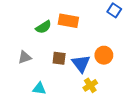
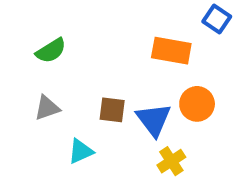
orange rectangle: (68, 21) -> (171, 51), moved
green semicircle: (43, 27) -> (51, 51), moved
cyan triangle: (39, 89) -> (81, 151), moved, turned -32

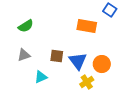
orange circle: (197, 104) -> (102, 64), moved

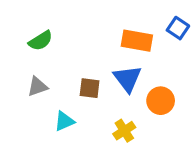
blue square: (110, 10) -> (178, 28), moved
blue triangle: (78, 61) -> (127, 79), moved
yellow cross: (87, 82) -> (124, 131), moved

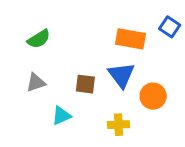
yellow cross: (124, 131) -> (118, 125), turned 30

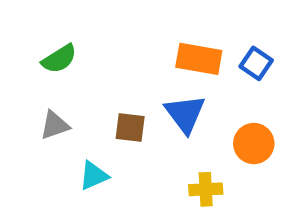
blue square: (170, 27) -> (256, 63), moved
orange circle: (153, 96) -> (254, 144), moved
yellow cross: (118, 125) -> (206, 189), moved

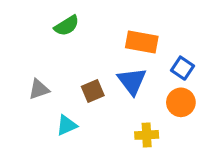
green semicircle: (59, 59) -> (67, 26), moved
blue square: (256, 63) -> (183, 68), moved
brown square: (130, 128) -> (93, 91), turned -30

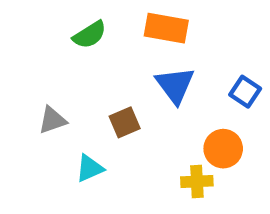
orange rectangle: (142, 42) -> (166, 28), moved
blue triangle: (132, 81) -> (175, 85), moved
orange circle: (181, 102) -> (223, 149), moved

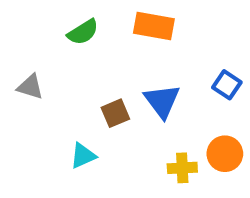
blue triangle: (175, 85) -> (162, 101), moved
gray triangle: (52, 120) -> (30, 87), moved, turned 36
orange circle: (223, 149) -> (225, 154), moved

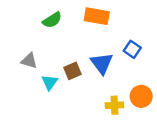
blue square: (227, 85) -> (132, 49), moved
gray triangle: (30, 87) -> (29, 61), moved
cyan triangle: (83, 156) -> (50, 82), moved, turned -30

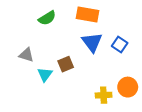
blue triangle: (102, 63) -> (92, 42), moved

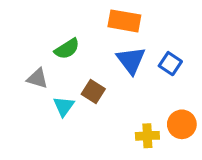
green semicircle: (47, 18) -> (67, 49), moved
brown square: (66, 64) -> (93, 91), turned -35

